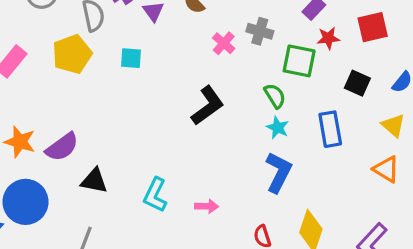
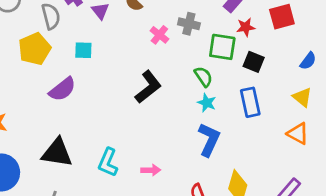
black square: (357, 83) -> (254, 62), moved
purple semicircle: (62, 147) -> (62, 89), moved
black triangle: (94, 181) -> (57, 153), size x1.4

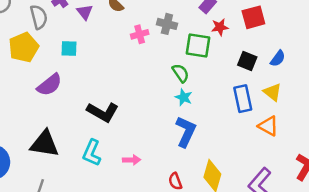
pink cross: (159, 35) -> (140, 34), turned 36
black square: (254, 62) -> (247, 61), moved
black L-shape: (148, 87) -> (103, 112), moved, turned 68
blue rectangle: (250, 102) -> (243, 99), moved

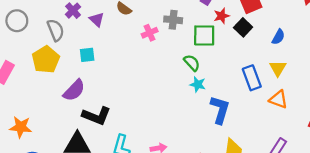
black square: (247, 61) -> (243, 27), moved, turned 30
yellow triangle: (272, 92) -> (278, 68), turned 30
black L-shape: (103, 112) -> (96, 116), moved
blue L-shape: (186, 132) -> (220, 110), moved

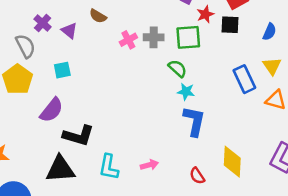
gray cross: (173, 20) -> (154, 37), moved
black square: (243, 27) -> (230, 25), turned -36
blue L-shape: (220, 110) -> (194, 121), moved

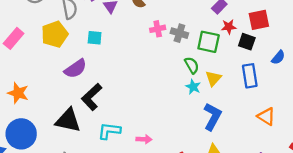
yellow triangle: (272, 66) -> (213, 78), moved
blue rectangle: (244, 79) -> (250, 76), moved
blue L-shape: (194, 121) -> (212, 117), moved
black L-shape: (78, 136) -> (92, 97), turned 104
cyan L-shape: (109, 167) -> (109, 131), turned 70

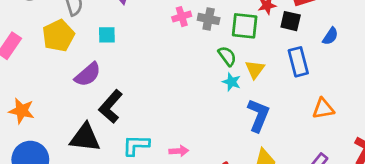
orange triangle: (266, 116) -> (323, 109), turned -36

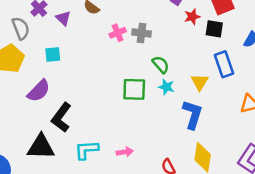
green square: (245, 26) -> (134, 89), moved
yellow triangle: (255, 69) -> (200, 82), moved

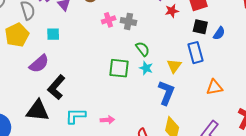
black square: (214, 29) -> (200, 27), moved

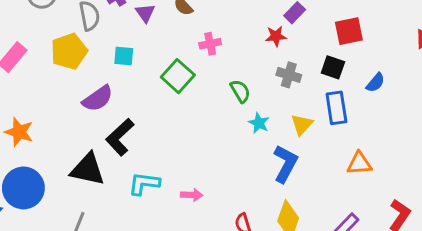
red star: (172, 11) -> (276, 36), moved
gray cross: (128, 21) -> (289, 75), moved
black square: (200, 27) -> (333, 67), moved
green semicircle: (143, 49) -> (240, 91), moved
green square: (119, 68) -> (178, 76), moved, turned 30

